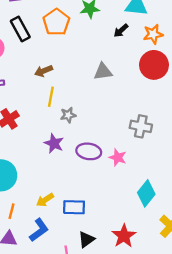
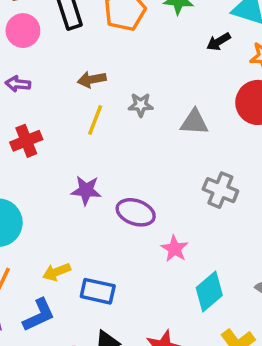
gray triangle: (103, 72) -> (194, 122), moved
gray star: (68, 115) -> (141, 105), moved
purple star: (54, 143) -> (86, 190), turned -30
pink star: (118, 158) -> (175, 249), moved

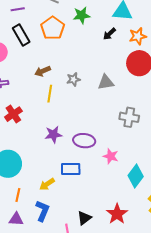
blue rectangle: (98, 291) -> (71, 169), moved
blue L-shape: (39, 315) -> (42, 211), turned -30

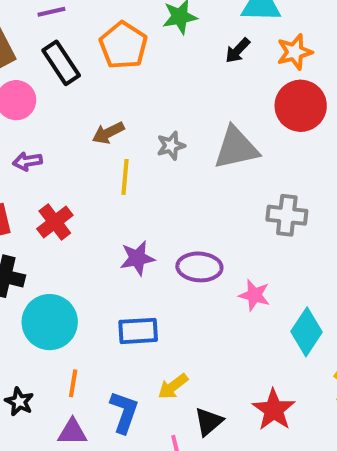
gray triangle: (106, 82) -> (236, 148), size x1.4
blue rectangle: (71, 169) -> (138, 331), moved
yellow arrow: (47, 184) -> (173, 386), moved

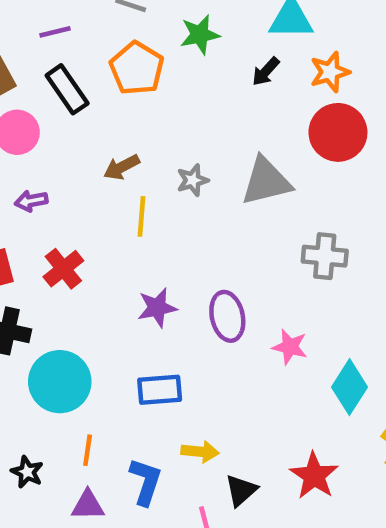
purple ellipse: (199, 267) -> (227, 316), turned 75
yellow arrow: (173, 386) -> (200, 452), turned -136

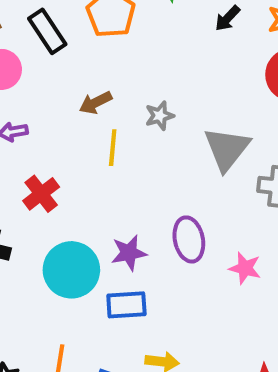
gray triangle: (266, 181) -> (227, 149), moved, turned -39
purple star: (157, 308) -> (129, 253), moved
cyan circle: (60, 382) -> (71, 270), moved

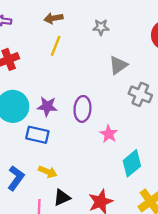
gray star: (160, 116) -> (101, 27), moved
gray triangle: (227, 149) -> (118, 65), size x0.7

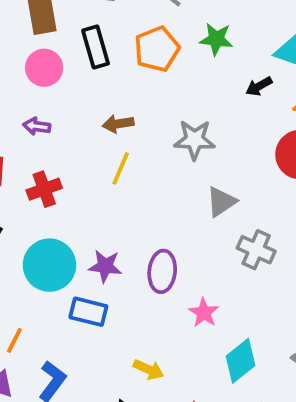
gray star: (101, 27) -> (195, 140), size x1.5
yellow arrow: (48, 172) -> (149, 369), moved

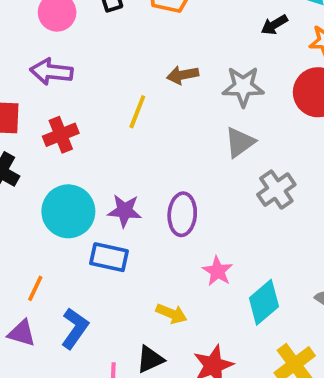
brown arrow: (118, 124) -> (183, 75), moved
purple arrow: (37, 126) -> (51, 72), size x1.5
gray star: (195, 140) -> (243, 87), moved
gray cross: (256, 250) -> (276, 190), turned 33
pink star: (204, 313) -> (218, 271), moved

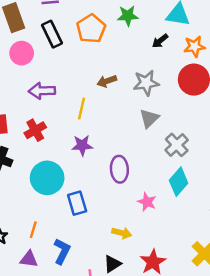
purple arrow: (51, 72) -> (42, 91), moved
purple star: (125, 211) -> (82, 145), moved
blue rectangle: (109, 257) -> (77, 203), turned 70
cyan diamond: (264, 302) -> (179, 182), moved

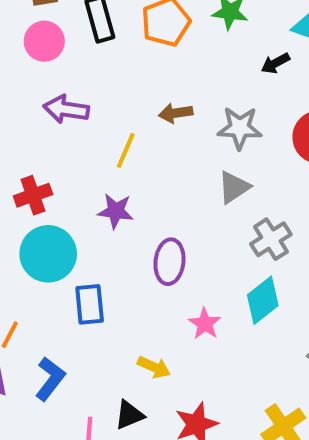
red cross: (35, 130) -> (33, 195), moved

